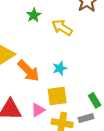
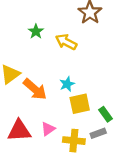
yellow square: (57, 96) -> (80, 104), moved

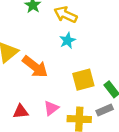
cyan star: (67, 84) -> (67, 41), moved
red triangle: (19, 131) -> (21, 112), size x0.6

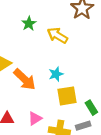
cyan star: (67, 41) -> (56, 74), moved

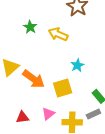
cyan star: (56, 74) -> (77, 65), moved
yellow square: (67, 96) -> (63, 88), moved

